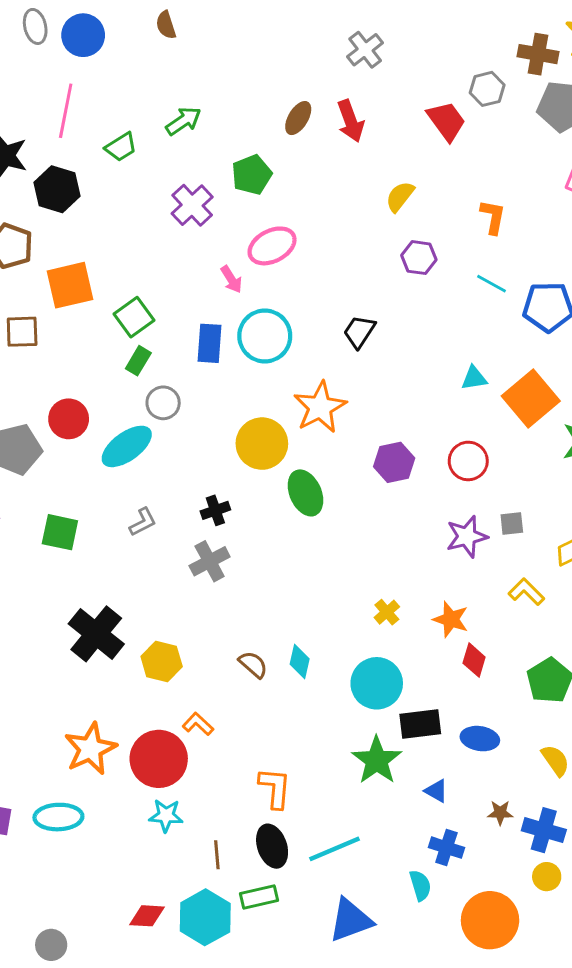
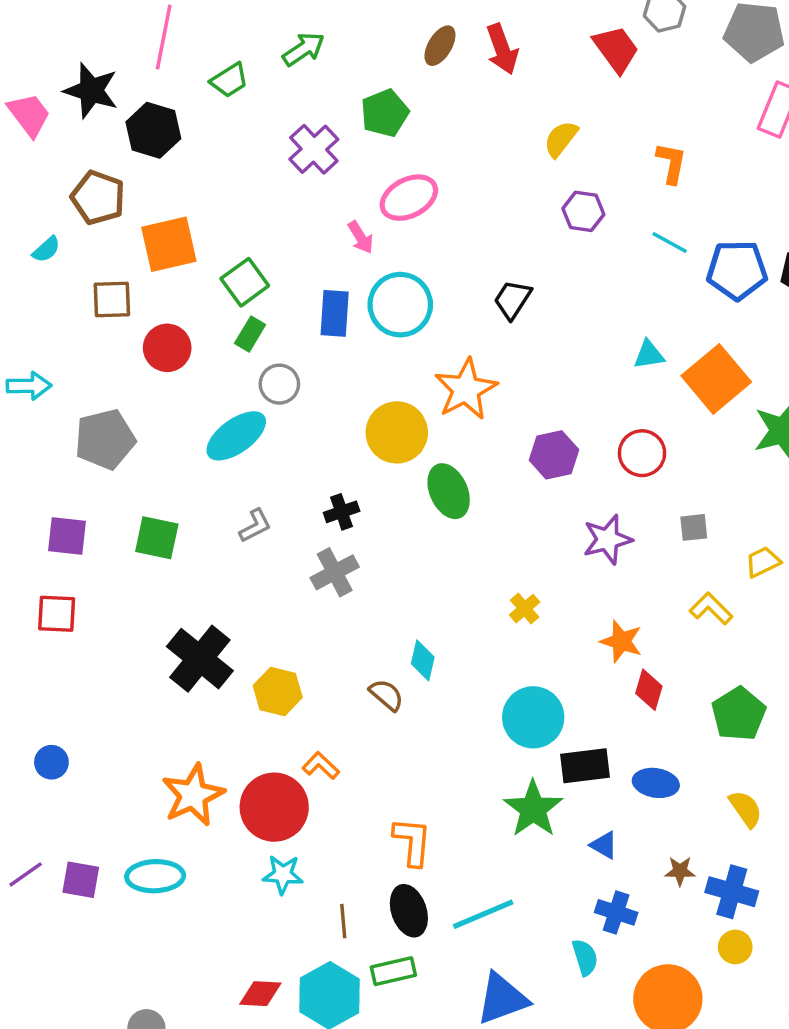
red circle: (69, 419) -> (167, 348), moved
purple star: (467, 537) -> (607, 539), moved
yellow cross: (387, 612) -> (525, 609), moved
cyan diamond: (300, 662) -> (423, 660), moved

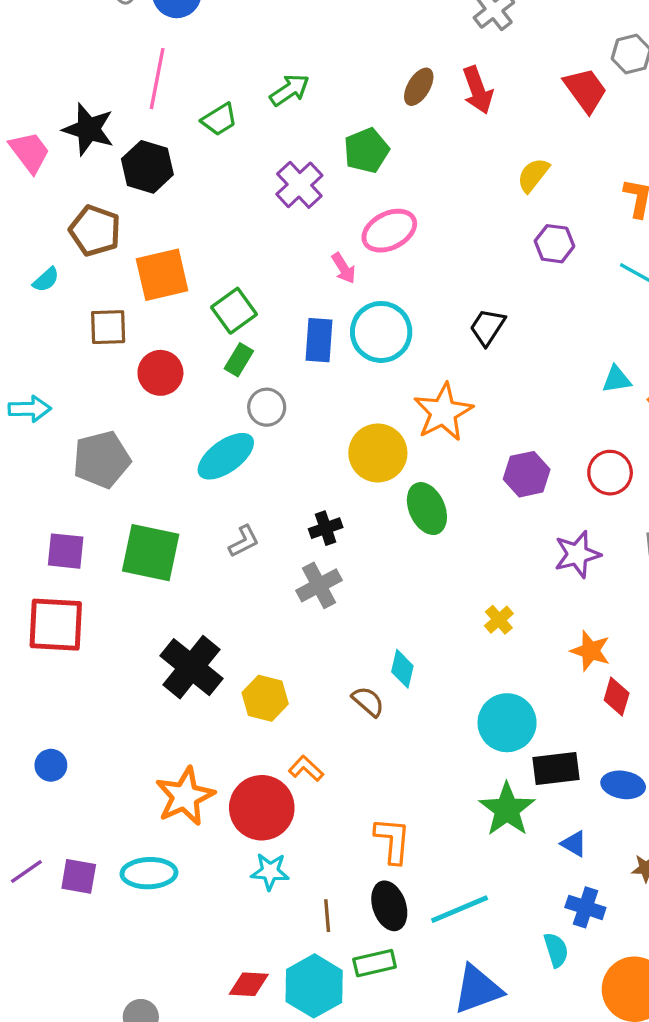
green square: (157, 538) -> (151, 553), size x1.4
red square: (57, 614) -> (56, 625), size x1.5

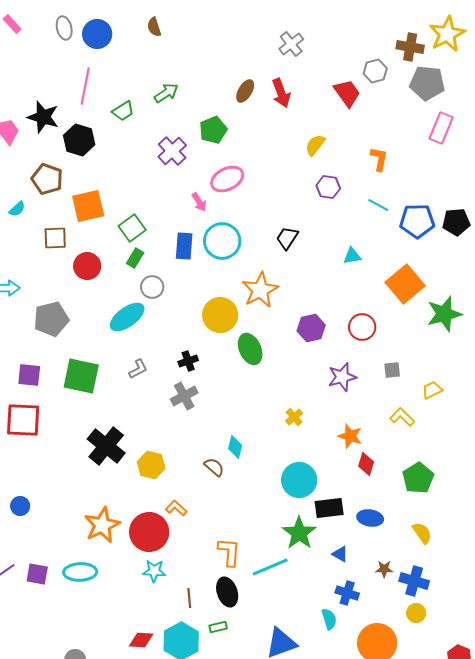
cyan triangle: (617, 379) -> (352, 256), moved
cyan line: (460, 909) -> (270, 567), moved
green rectangle: (375, 963) -> (218, 627), size x0.7

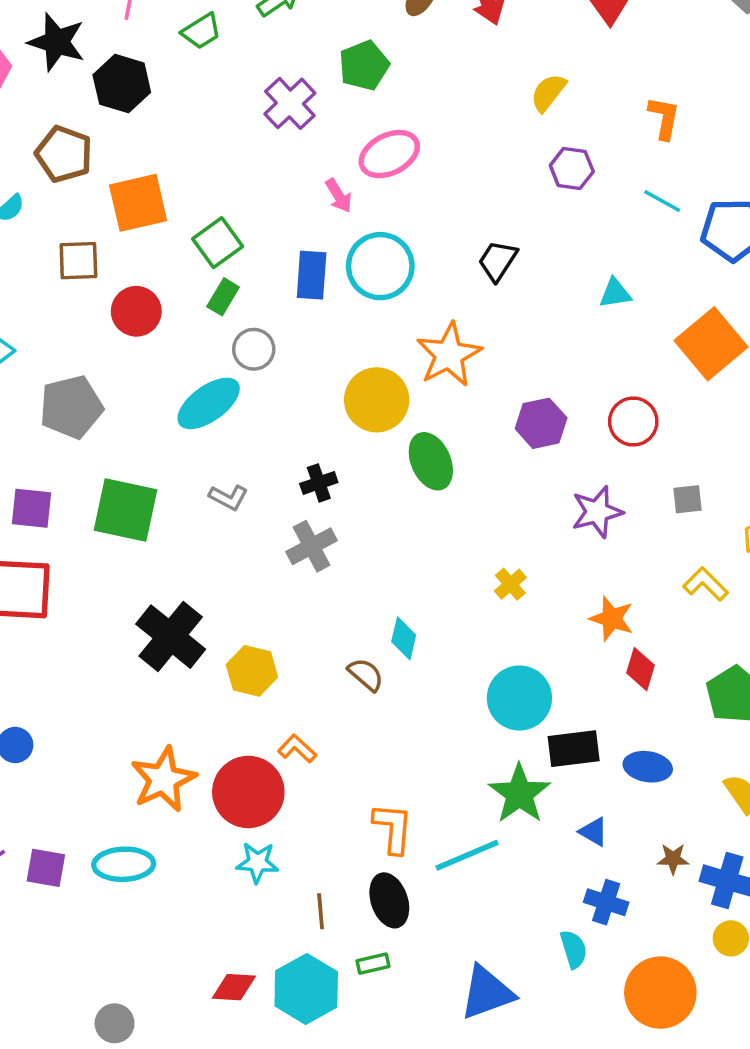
gray L-shape: (138, 369) -> (228, 497), turned 55

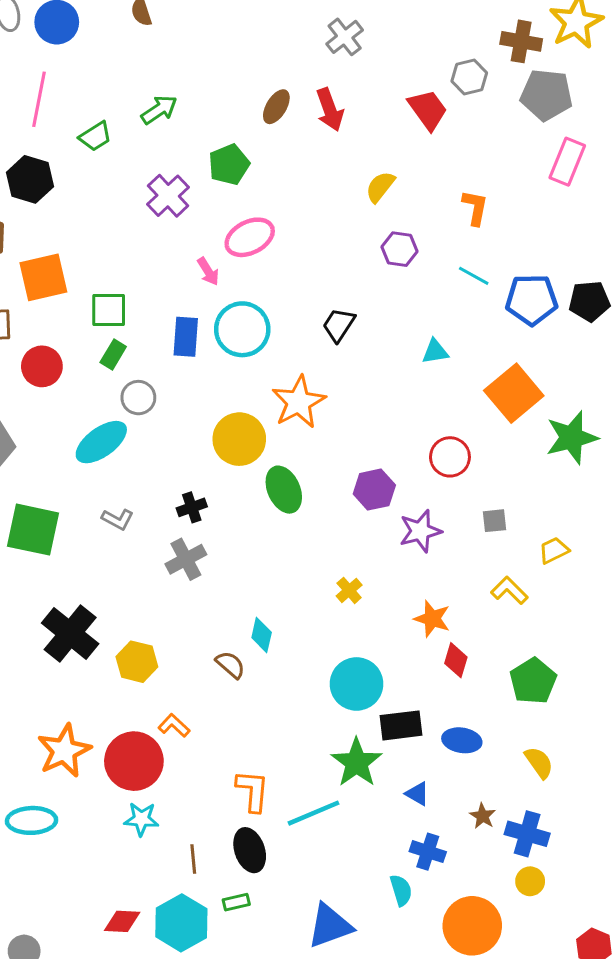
green square: (218, 243) -> (109, 310), turned 36
purple hexagon: (541, 423) -> (374, 490), moved
brown star: (673, 859) -> (483, 816), turned 30

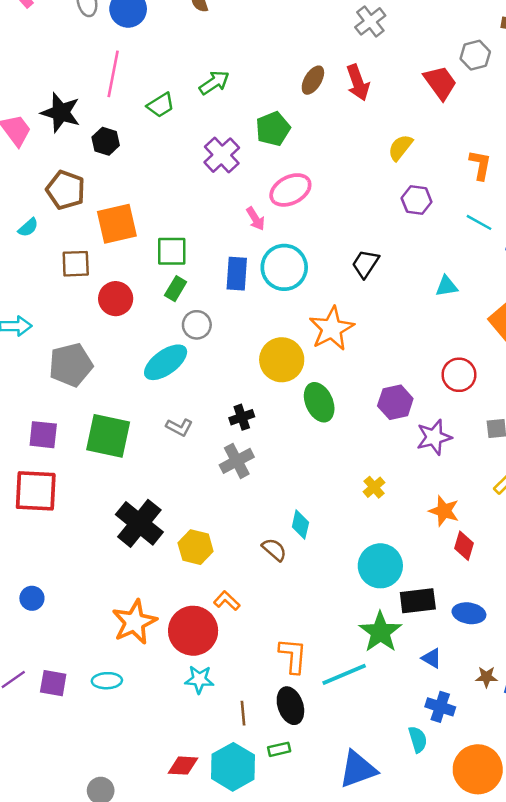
black hexagon: (30, 179) -> (106, 141), size x0.7
brown star: (483, 816) -> (486, 677), turned -30
cyan ellipse: (32, 820) -> (107, 681), size x0.7

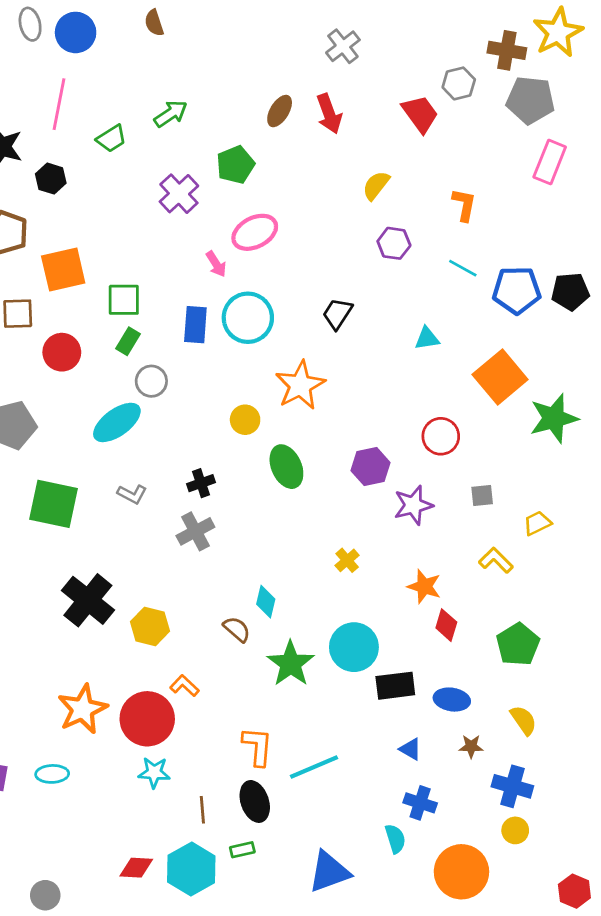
yellow circle: (282, 360) -> (245, 420), size x0.6
green star: (380, 632) -> (291, 664), moved
brown star: (486, 677) -> (471, 746), moved

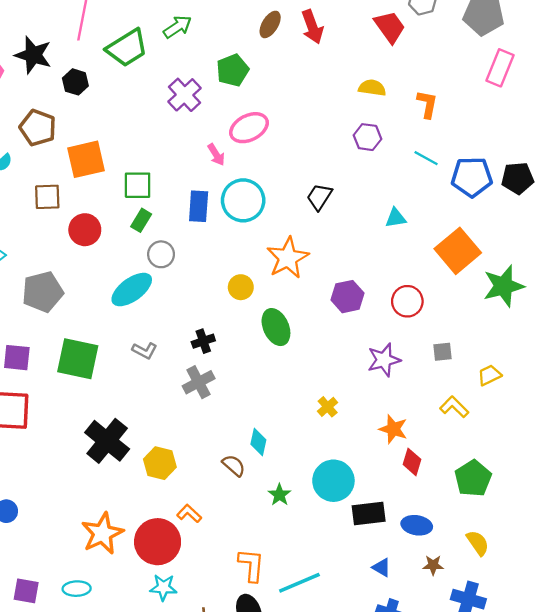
green trapezoid: (111, 139) -> (127, 48), size x1.6
yellow semicircle: (376, 185) -> (372, 88), moved, turned 60
purple hexagon: (370, 467) -> (348, 297), moved
green star: (291, 664) -> (279, 495), size x0.6

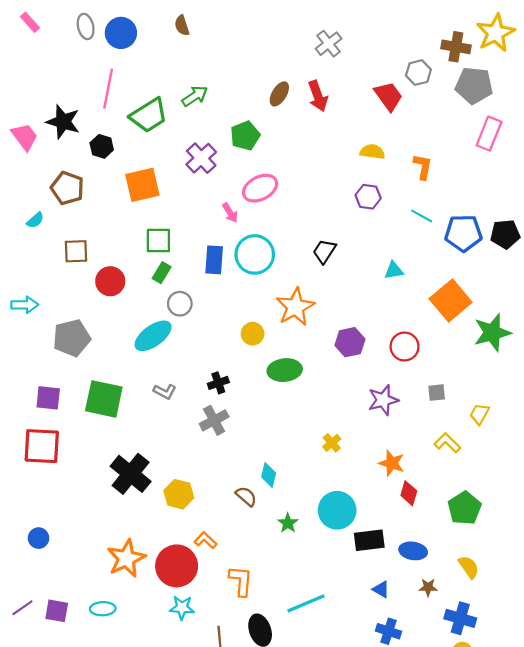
orange square: (86, 159) -> (142, 185), moved
green ellipse: (276, 327) -> (285, 370), turned -72
yellow trapezoid: (489, 375) -> (479, 414), turned -35
orange L-shape: (251, 565) -> (241, 581), moved

